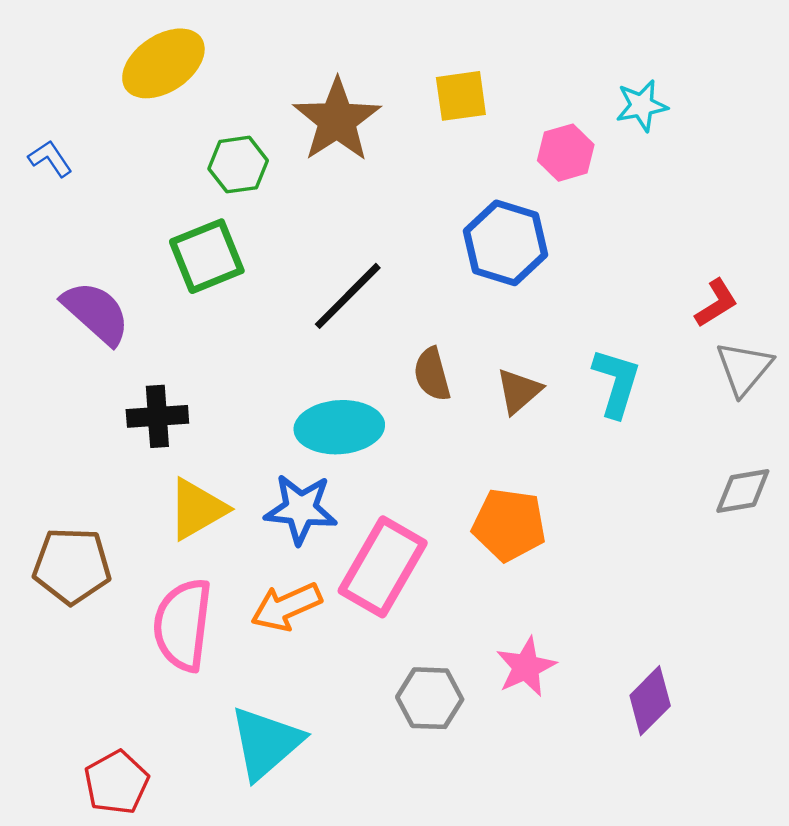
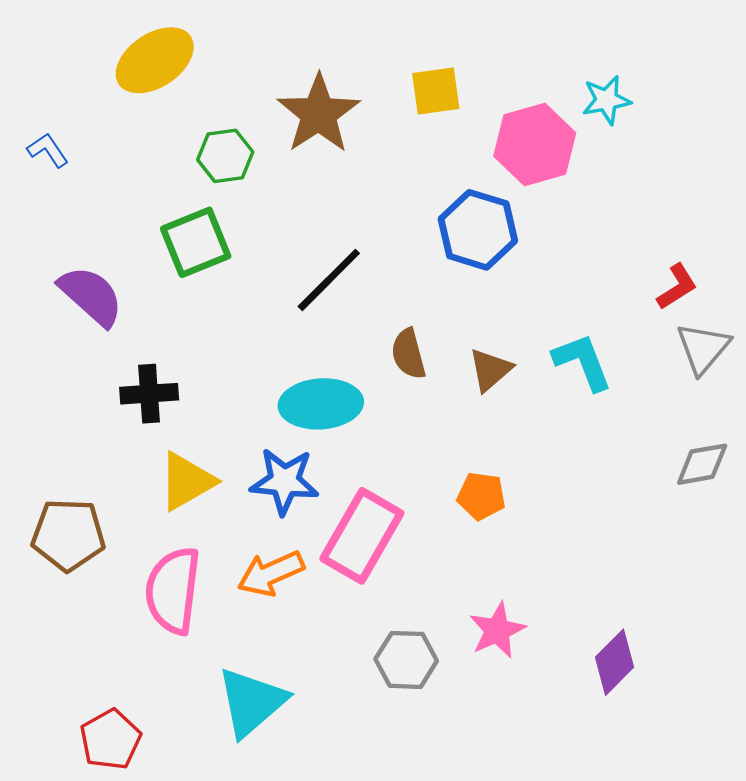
pink hexagon: (566, 153) -> (535, 144), size x1.5
cyan L-shape: (616, 383) -> (583, 362), turned -38
orange pentagon: (509, 525) -> (481, 496), size x0.7

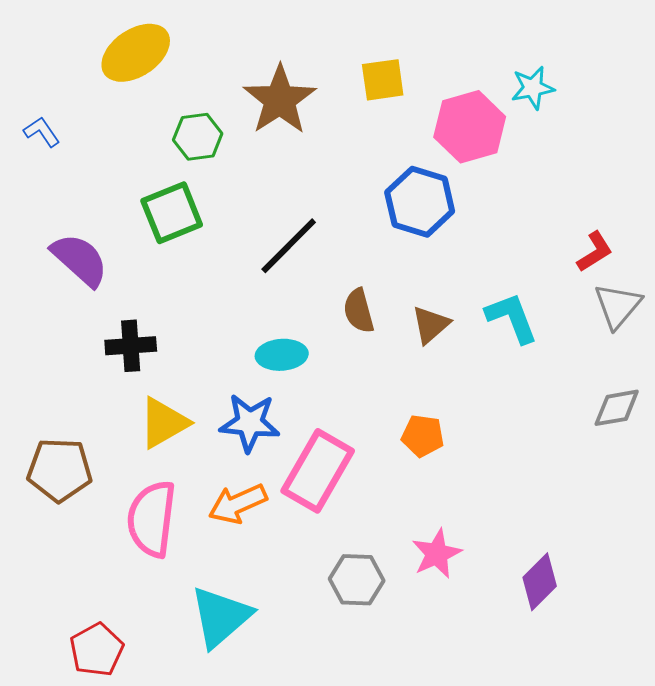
cyan ellipse: (321, 404) -> (282, 355), size x0.7

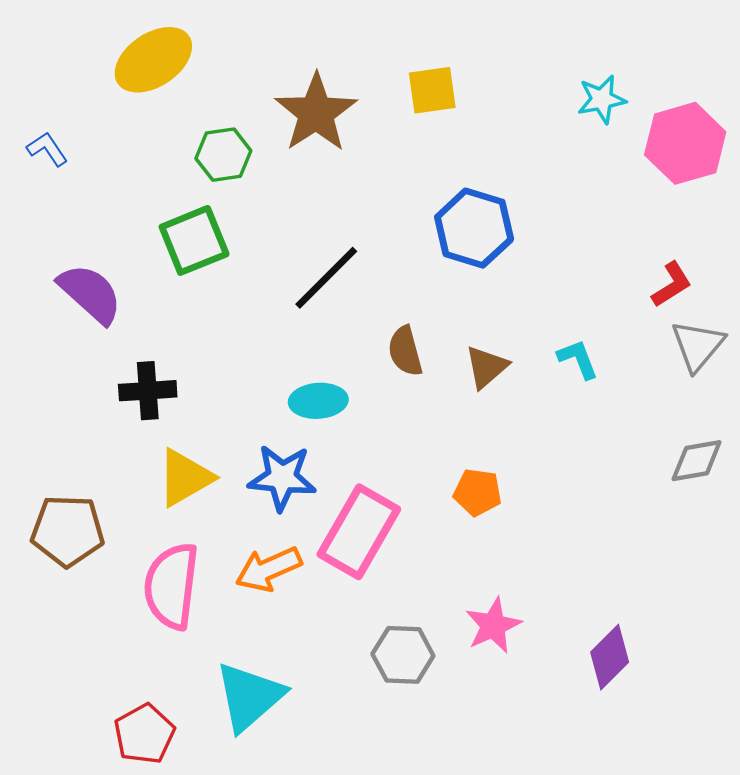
pink hexagon: (470, 127) -> (685, 143), moved
cyan L-shape: (512, 318) -> (578, 359), size x0.7
red pentagon: (97, 650) -> (144, 734), moved

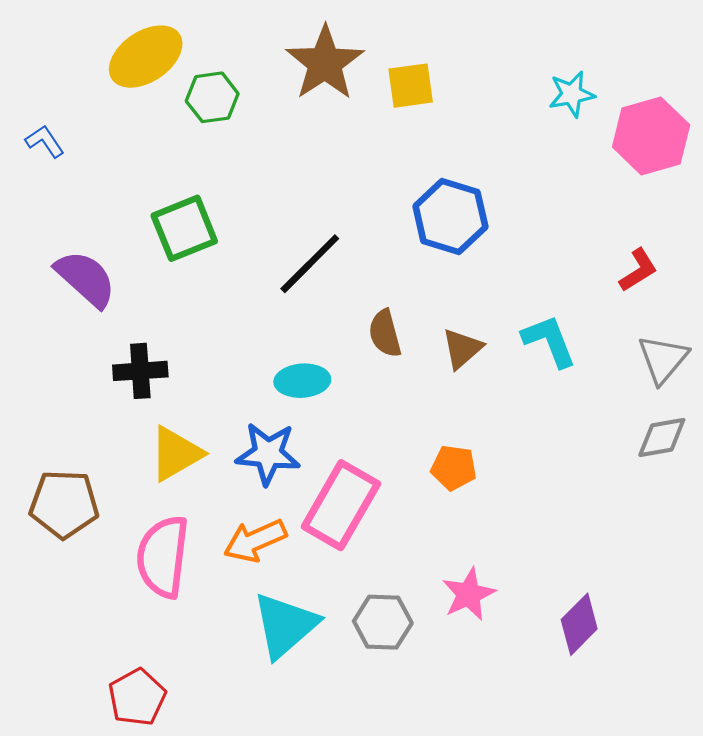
brown star: (316, 113) -> (325, 63), moved
green hexagon: (223, 155) -> (212, 97), moved
gray triangle: (698, 345) -> (663, 359), moved
cyan L-shape: (578, 359) -> (549, 341), size x1.4
cyan triangle: (249, 697) -> (285, 625), moved

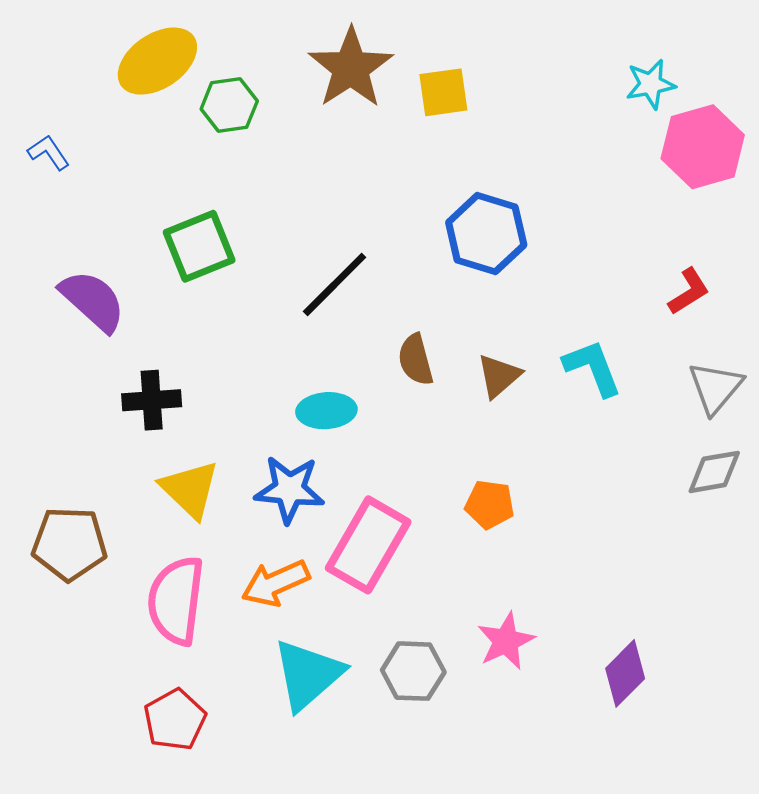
cyan star: (572, 94) -> (651, 84), moved
yellow triangle: (176, 454) -> (190, 489), turned -46
red pentagon: (137, 697) -> (175, 720), moved

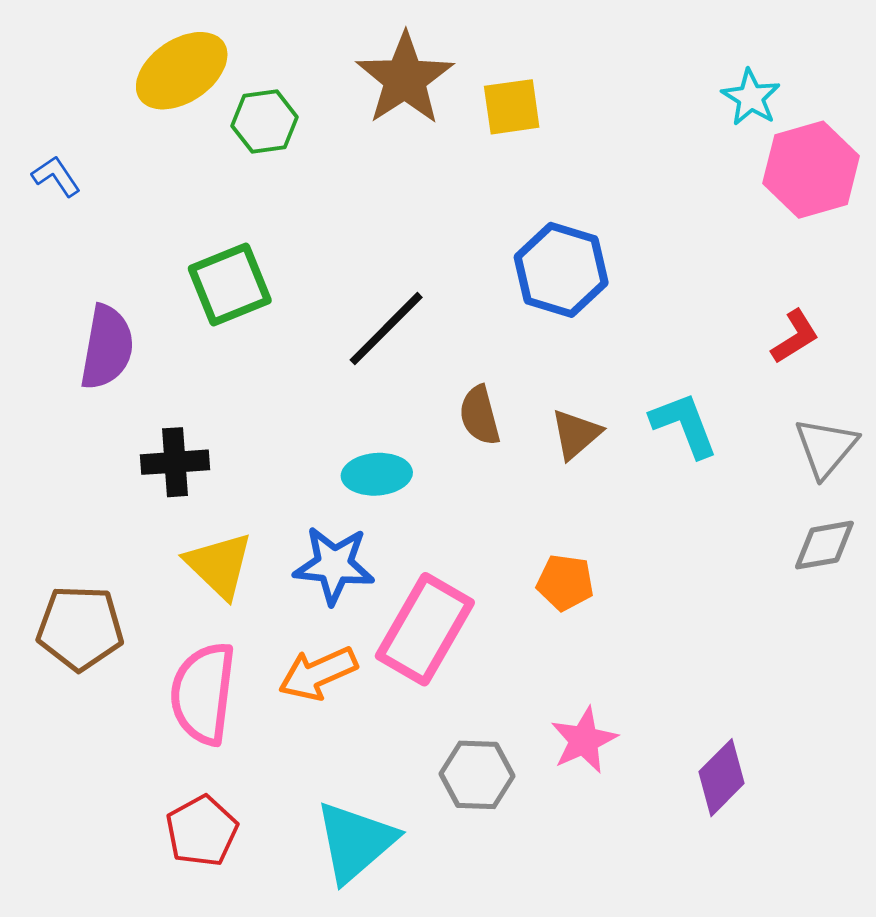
cyan star: (651, 84) -> (751, 97), turned -30
purple semicircle: (93, 301) -> (107, 347), turned 58
cyan triangle: (308, 675) -> (355, 842), moved

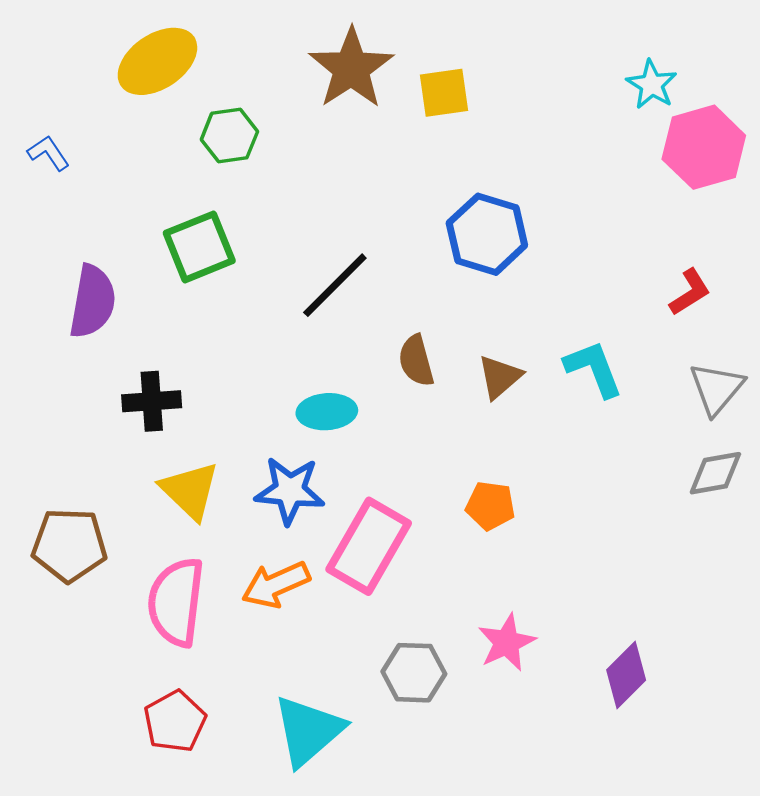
green hexagon: (265, 121) -> (229, 136), moved

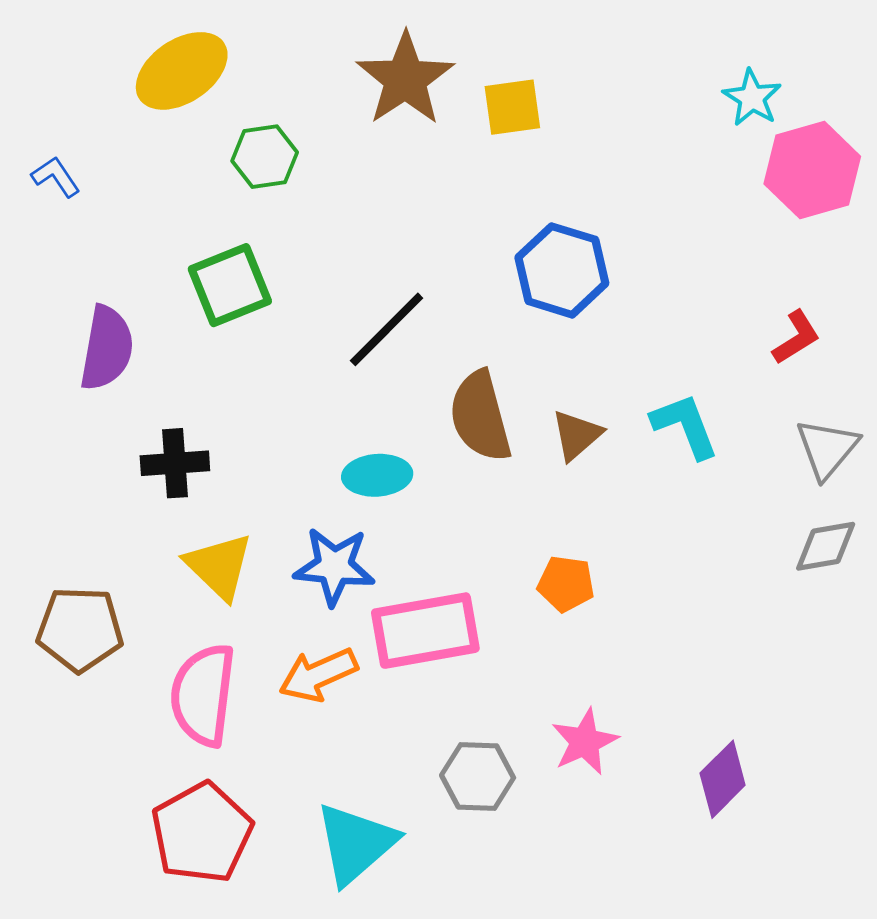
brown semicircle: (416, 361) -> (480, 416), size x1.5
pink rectangle: (369, 546) -> (425, 631), turned 50
red pentagon: (175, 721) -> (202, 833), size x1.4

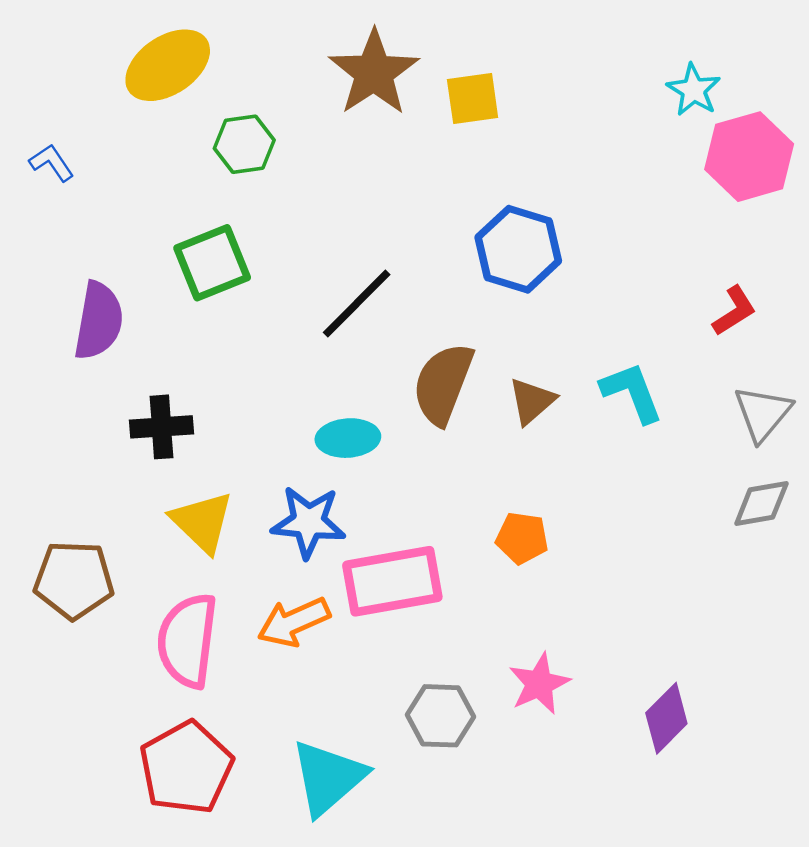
brown semicircle: (480, 416) -> (443, 384), turned 36

